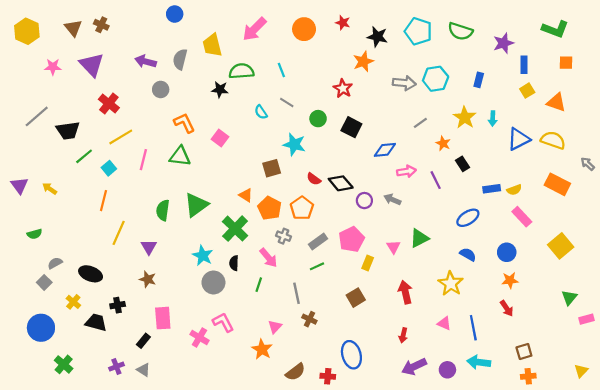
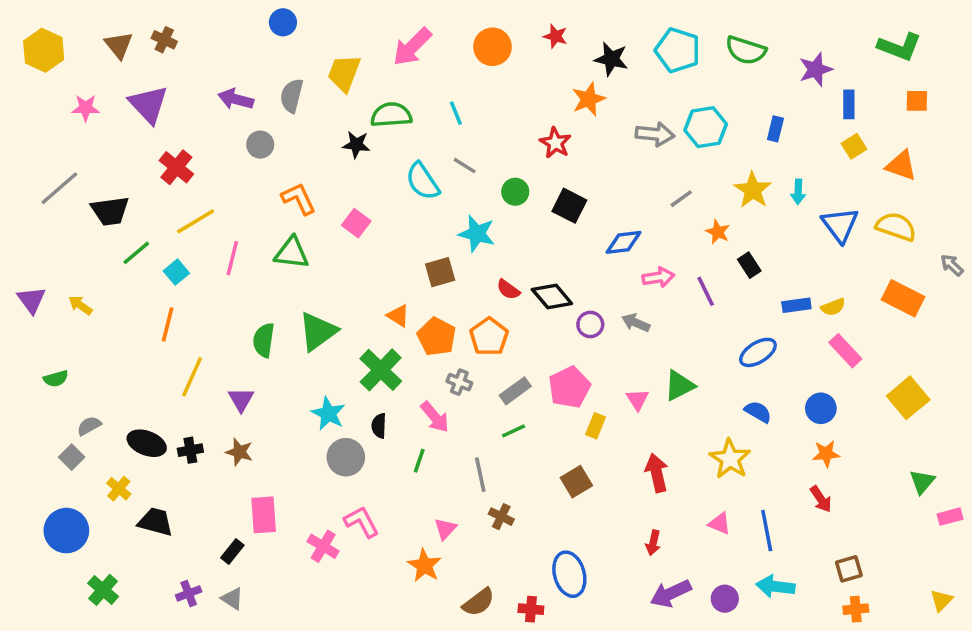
yellow trapezoid: (212, 45) -> (344, 73), turned 35
cyan semicircle: (261, 112) -> (423, 181), size x1.6
blue triangle: (519, 139) -> (840, 225), turned -40
black cross: (118, 305) -> (190, 450), moved

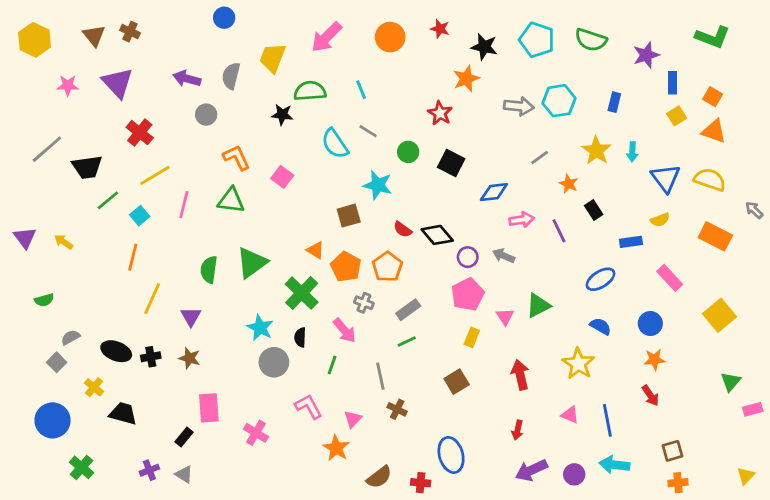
orange square: (917, 101) -> (713, 97), moved, turned 30
yellow semicircle: (833, 307) -> (660, 220), moved
pink pentagon: (569, 387) -> (468, 294), moved
pink L-shape: (362, 522) -> (309, 407), moved

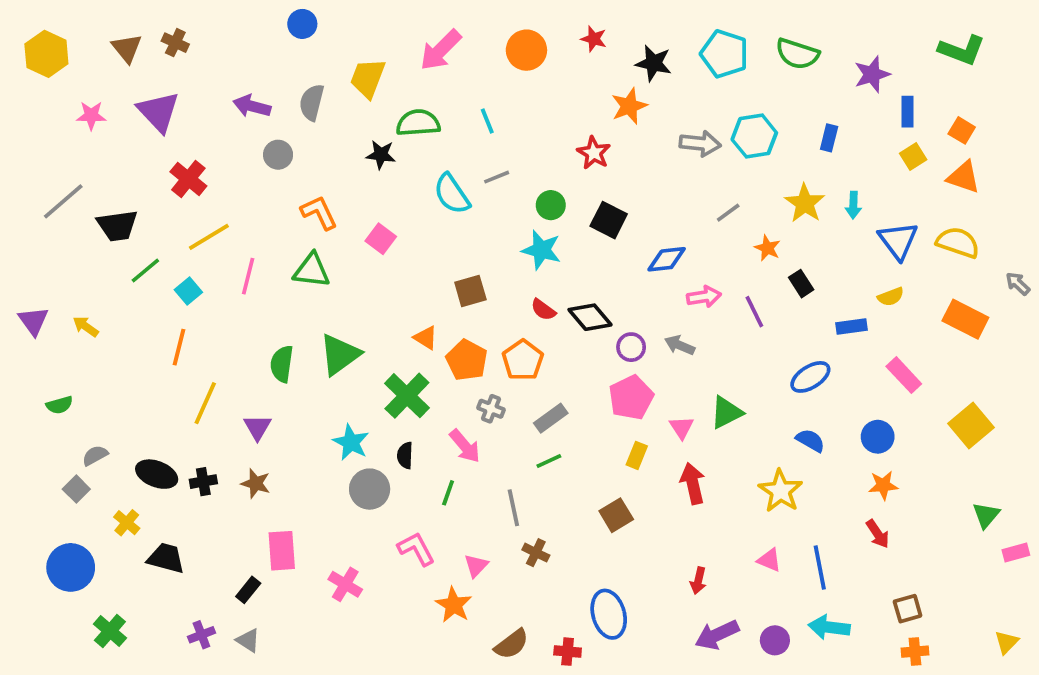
gray line: (368, 131) -> (497, 177), turned -54
cyan star: (378, 185) -> (541, 250), moved
red arrow: (520, 375) -> (693, 483), moved

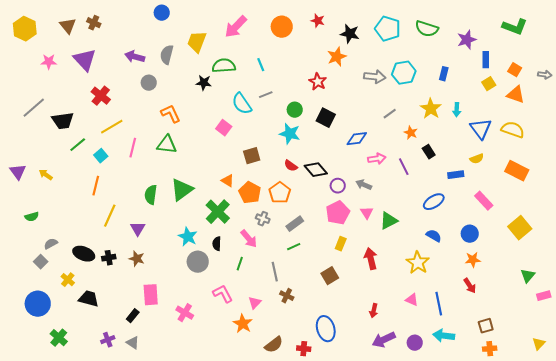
pink square: (381, 239) -> (224, 128), moved
gray arrow: (1018, 284) -> (545, 75), moved, turned 144
pink triangle: (682, 427) -> (367, 213), moved

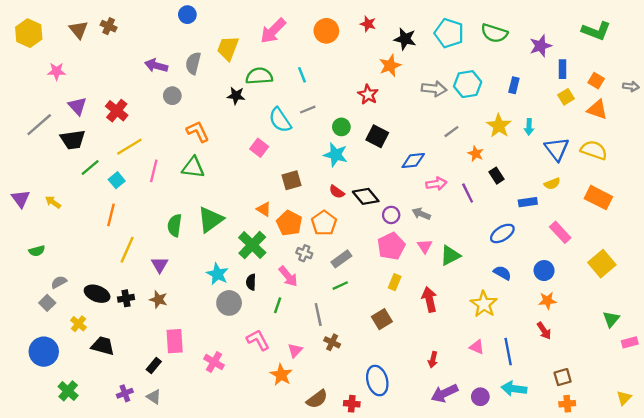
purple triangle: (85, 60) -> (77, 106), moved, size x0.7

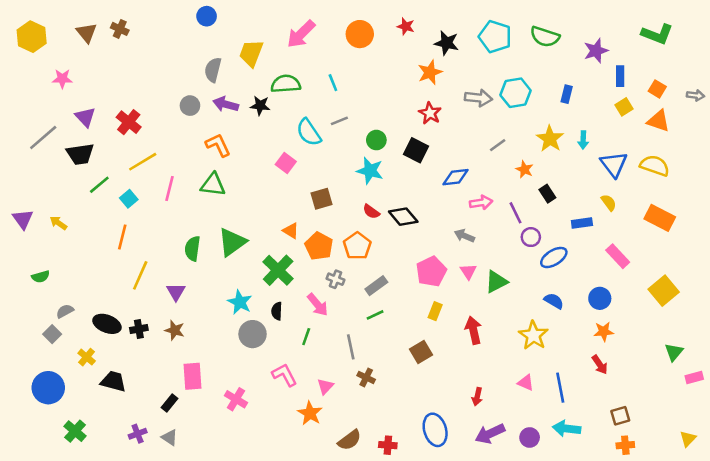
purple arrow: (156, 66) -> (226, 104), moved
red star: (368, 95) -> (430, 113), moved
yellow semicircle: (552, 184) -> (609, 203), turned -105
purple circle: (391, 215) -> (531, 237), moved
blue ellipse: (377, 381) -> (435, 430), moved

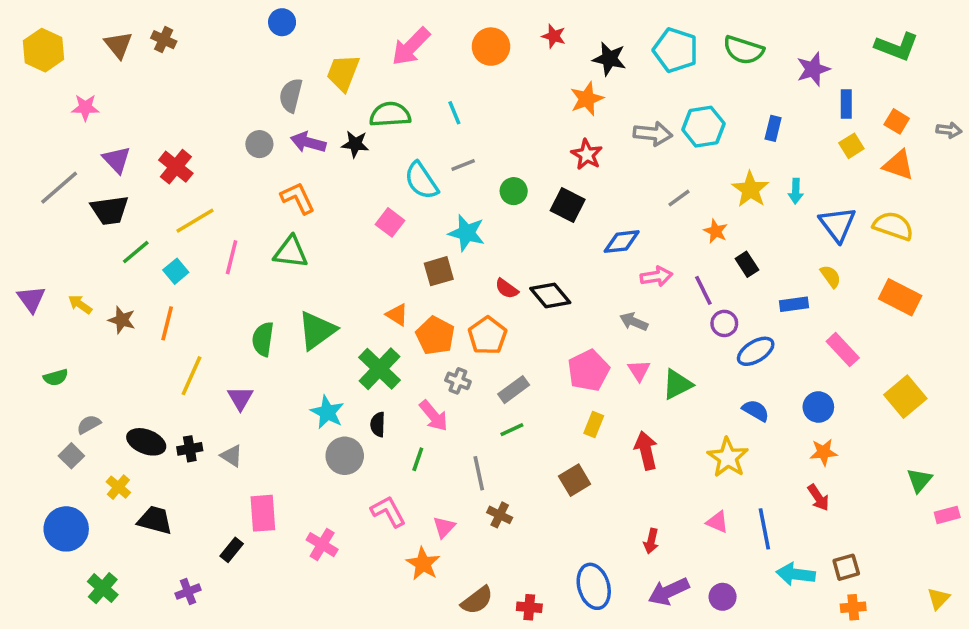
cyan star: (370, 171) -> (467, 233), moved
brown star: (175, 330) -> (122, 320), moved
cyan arrow: (567, 429) -> (796, 574), moved
gray triangle: (170, 437) -> (232, 456), moved

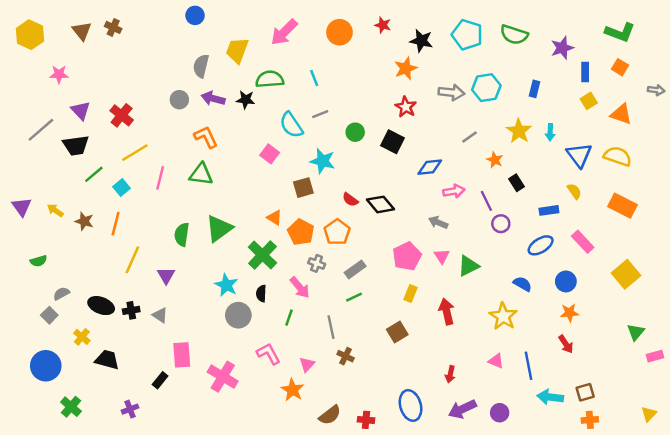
orange square: (897, 121) -> (620, 67), moved
blue ellipse: (756, 351) -> (541, 245), moved
pink cross: (322, 545) -> (223, 377), size x1.4

